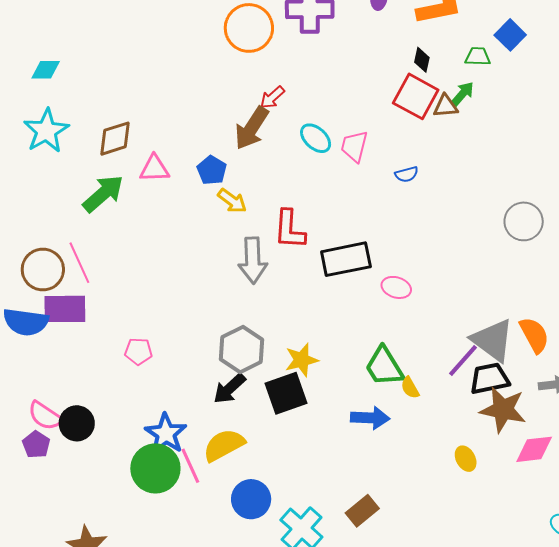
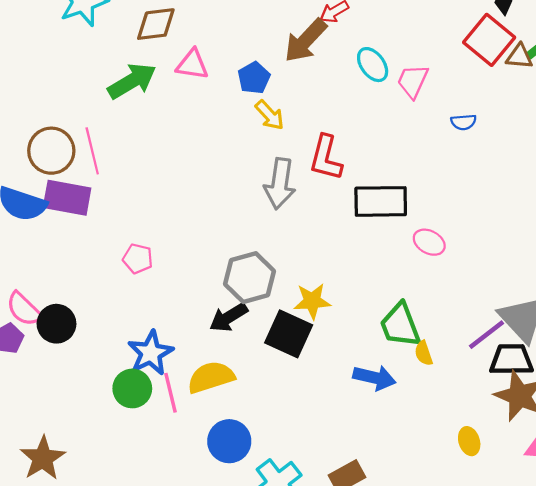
black square: (286, 393) -> (289, 334), turned 33
green circle: (155, 468) -> (132, 388), size x0.7

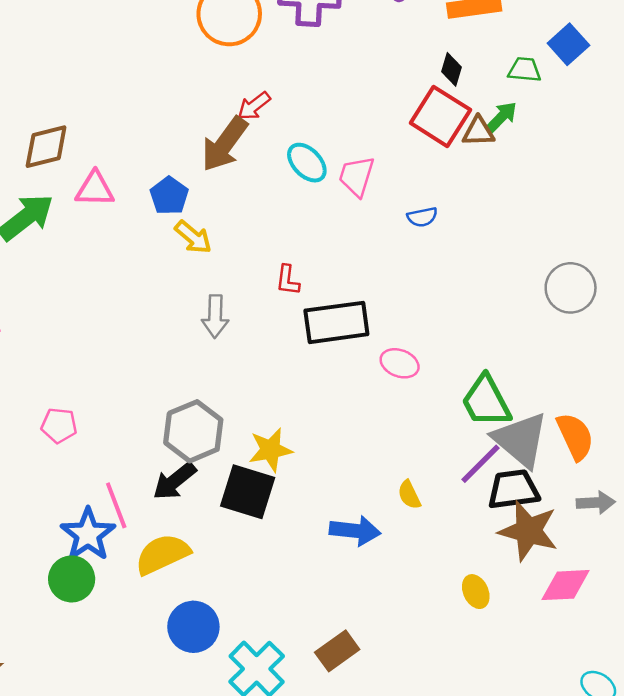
red L-shape: (326, 158) -> (288, 280), moved, size x0.6
gray arrow: (280, 184) -> (215, 316), size x0.7
green trapezoid: (400, 325) -> (486, 401), moved
pink line: (170, 393) -> (116, 505), moved

